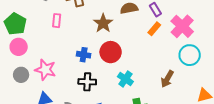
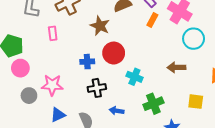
brown arrow: (167, 79) -> (176, 67), turned 72

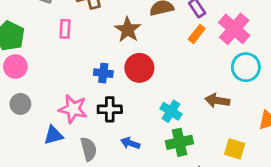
cyan cross: (134, 77) -> (171, 111), moved
pink star: (52, 85) -> (73, 109), moved

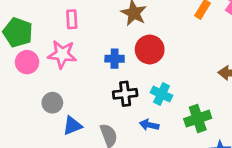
gray circle: (20, 104) -> (52, 103), moved
pink star: (73, 109) -> (62, 54), moved
cyan cross: (171, 111) -> (161, 94), moved

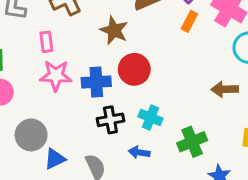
pink star: (62, 54) -> (56, 75), moved
blue cross: (115, 59) -> (96, 82), size x1.4
gray circle: (52, 103) -> (31, 135), size x1.4

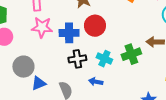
green cross: (192, 142) -> (131, 54), moved

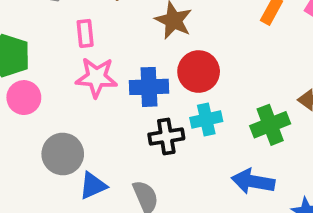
cyan cross: (104, 59) -> (206, 120), moved, turned -35
blue arrow: (96, 82) -> (253, 181), moved, size x1.5

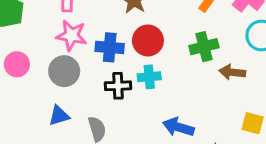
pink circle: (24, 98) -> (17, 64), moved
green cross: (270, 125) -> (204, 47), moved
gray circle: (63, 154) -> (64, 71), moved

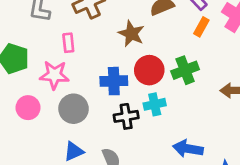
pink star: (71, 35) -> (54, 75), moved
green cross: (204, 47) -> (185, 70), moved

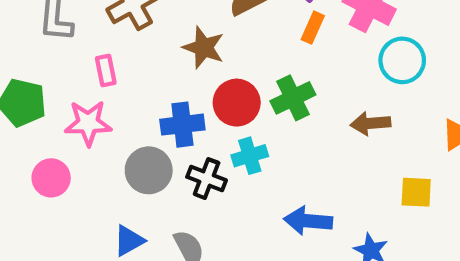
gray circle: (74, 109) -> (149, 170), moved
black cross: (126, 116) -> (207, 179), turned 35

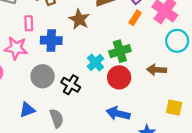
red circle: (237, 103) -> (119, 77), moved
blue cross: (182, 125) -> (51, 40), moved
cyan cross: (250, 156) -> (95, 62), moved, turned -35

